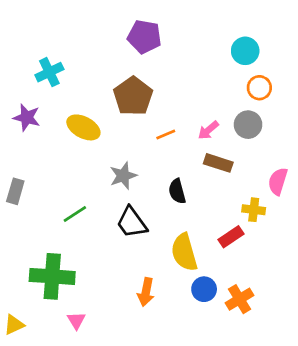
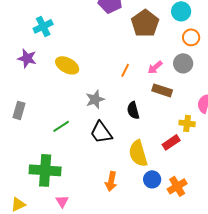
brown pentagon: (133, 96) -> (145, 23), moved
orange line: (166, 135) -> (125, 70), turned -40

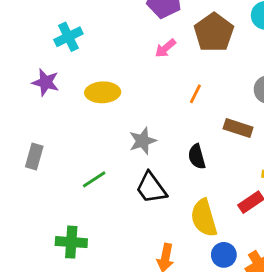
yellow ellipse: (67, 65) -> (103, 92), turned -30
pink arrow: (155, 67) -> (165, 48), moved
orange line: (125, 70) -> (195, 94), moved
green cross: (45, 170) -> (71, 242), size x0.7

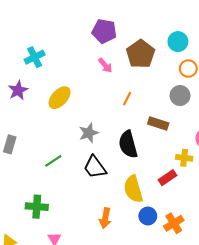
pink arrow: (165, 48) -> (105, 65), turned -91
purple star: (46, 82) -> (18, 90), turned 30
yellow ellipse: (103, 92) -> (60, 98), turned -45
black semicircle: (197, 157) -> (128, 144), size x1.5

